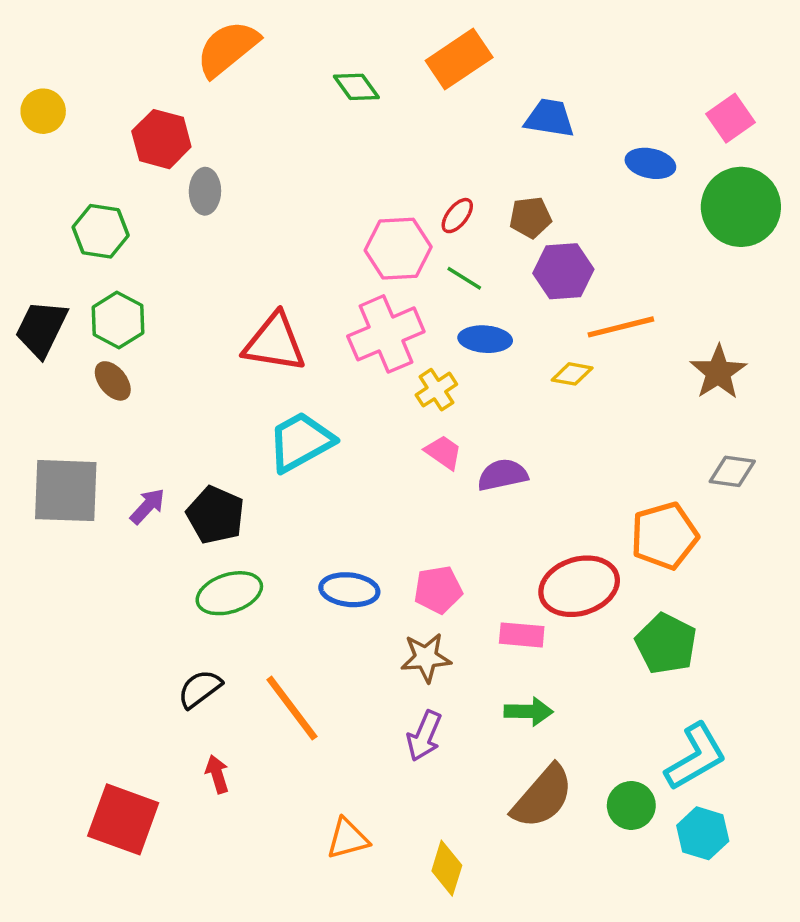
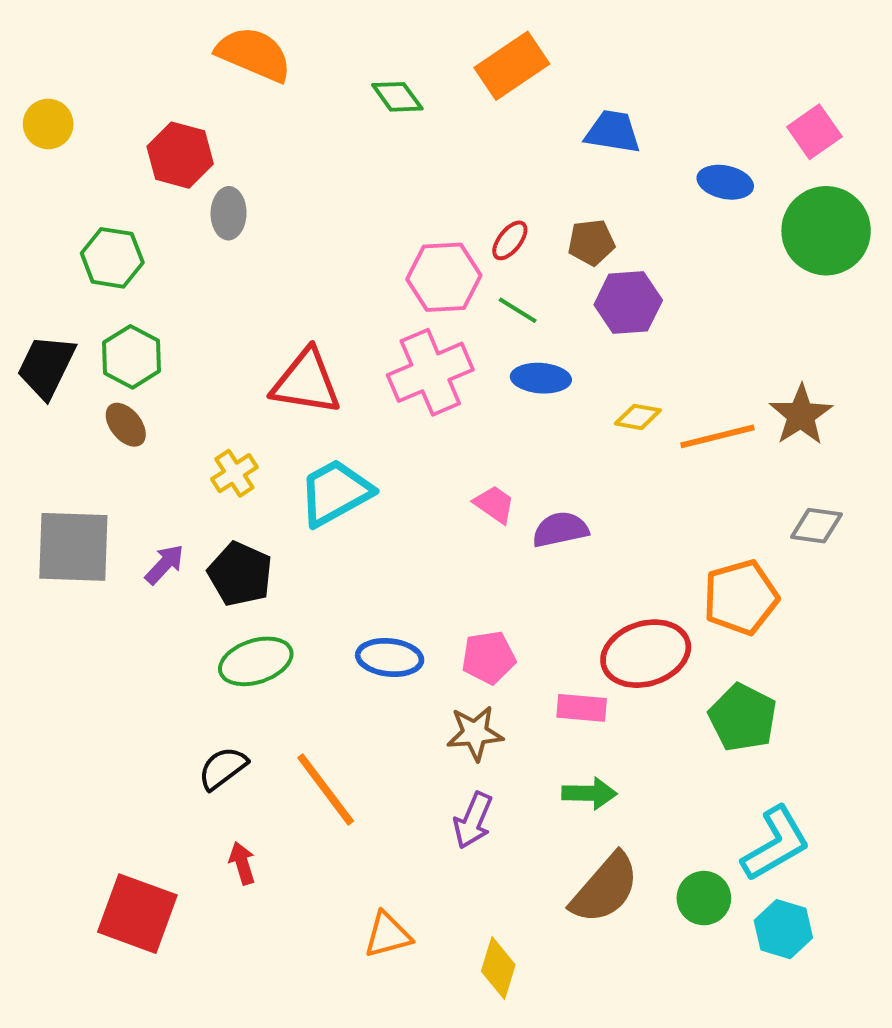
orange semicircle: (228, 49) -> (254, 54), turned 62
orange line: (621, 327) -> (717, 436), moved
yellow cross: (436, 390) -> (234, 473), moved

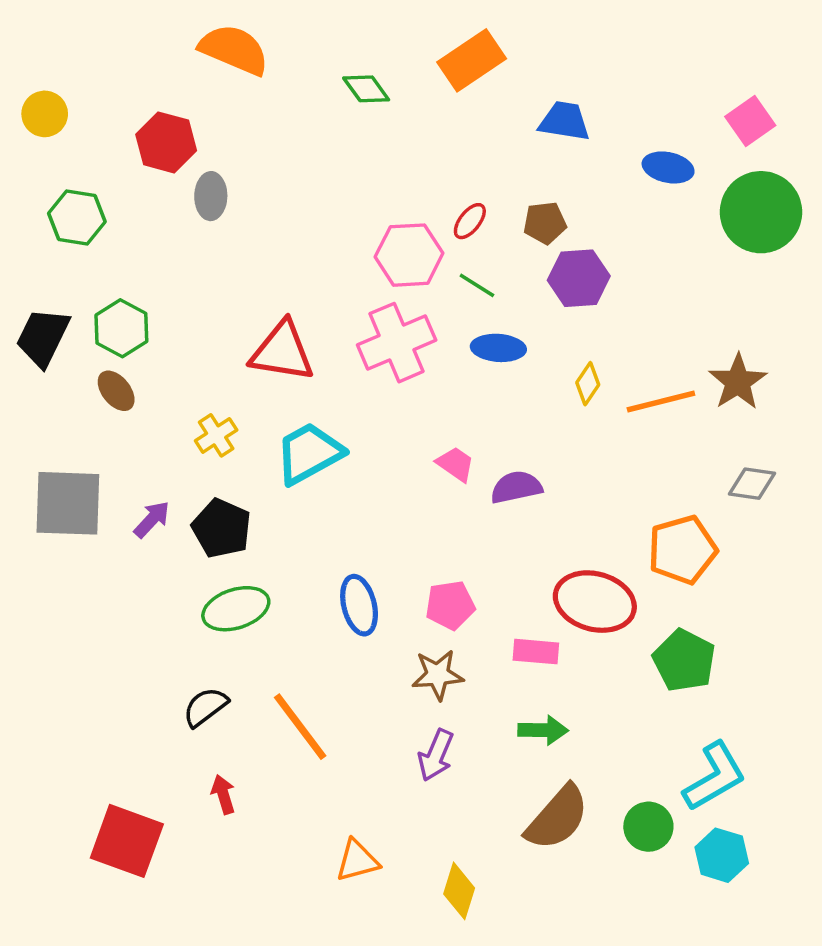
green hexagon: (112, 258) -> (77, 218), moved
yellow diamond: (638, 417) -> (588, 384), turned -66
red ellipse: (646, 654) -> (595, 602), turned 32
blue ellipse: (390, 658) -> (359, 605), turned 70

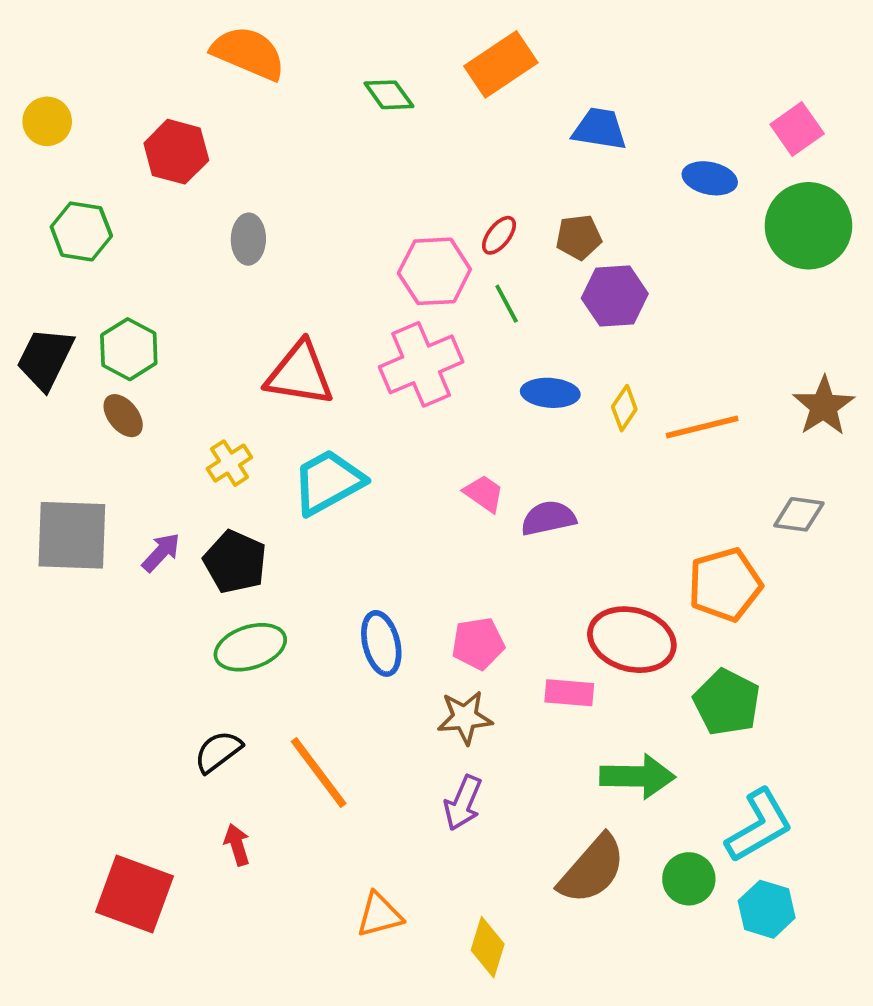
gray ellipse: (211, 196) -> (248, 239), moved
green line: (477, 285) -> (507, 304), turned 30
blue ellipse: (498, 348) -> (550, 393), moved
brown star: (738, 382) -> (824, 406), moved
green arrow: (543, 730) -> (638, 776), moved, size x1.4

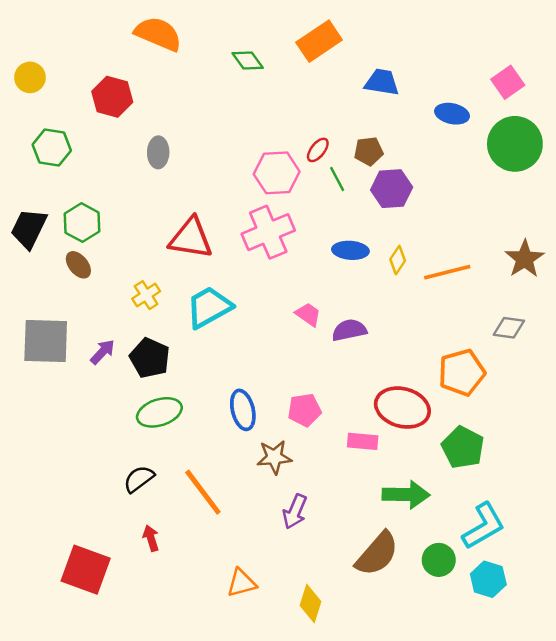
green line: (507, 304) -> (337, 179), moved
brown star: (465, 717) -> (274, 457), moved

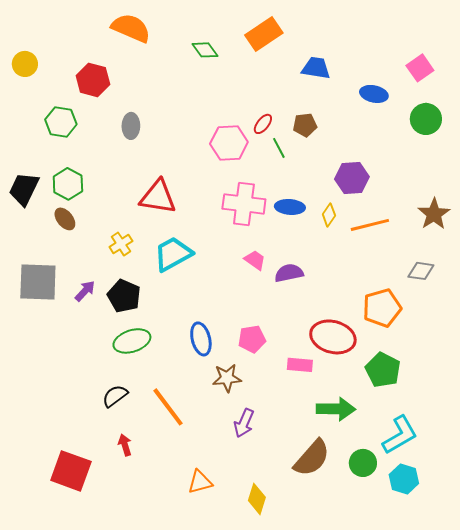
green circle: (515, 144) -> (426, 119), size x0.7
green hexagon: (52, 148) -> (61, 122), moved
purple hexagon: (392, 189) -> (352, 178), moved
pink cross: (268, 232) -> (244, 204), moved, turned 30

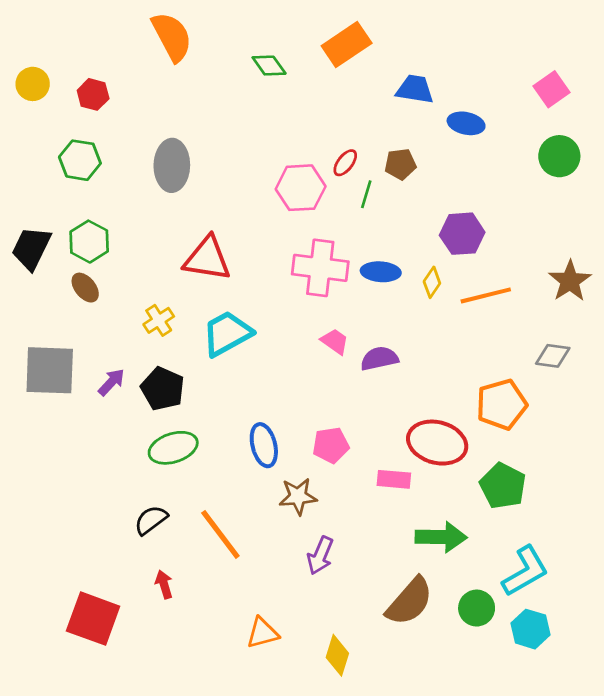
orange semicircle: (131, 28) -> (172, 37), turned 39
red hexagon: (93, 80) -> (93, 94), moved, size x0.7
blue ellipse: (374, 94) -> (466, 123), moved
gray ellipse: (131, 126) -> (172, 165), size x1.5
green line: (279, 148) -> (366, 194), turned 45

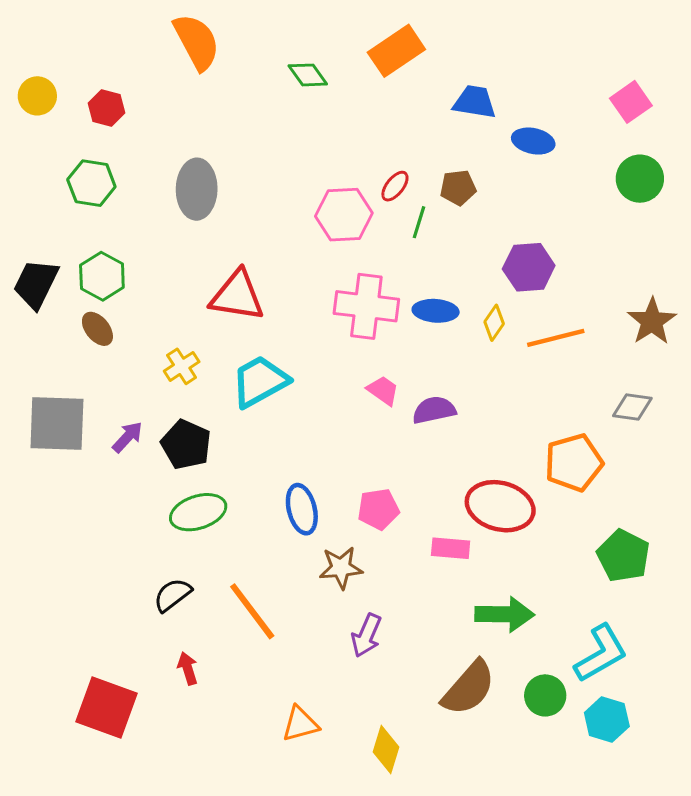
green pentagon: (503, 486) -> (623, 556), moved

